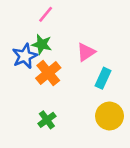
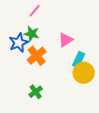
yellow circle: (109, 116) -> (84, 73), moved

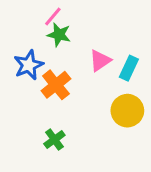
green star: (32, 34) -> (59, 35), moved
cyan rectangle: (79, 60) -> (129, 68), moved

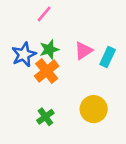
green star: (59, 35) -> (49, 49), moved, turned -30
yellow circle: (127, 111) -> (94, 109), moved

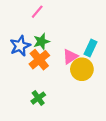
pink triangle: (83, 51) -> (70, 56), moved
yellow circle: (94, 109) -> (82, 69), moved

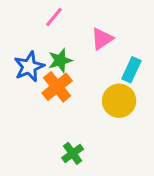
pink triangle: (70, 56) -> (102, 39), moved
green cross: (38, 98) -> (73, 153), moved

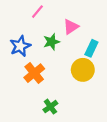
green star: (60, 60) -> (51, 42), moved
orange cross: (57, 87) -> (34, 73), moved

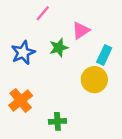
orange cross: (34, 73) -> (21, 100), moved
green cross: (50, 107) -> (57, 121), turned 32

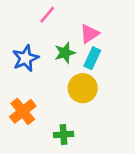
cyan rectangle: (104, 55) -> (92, 58), moved
yellow circle: (94, 80) -> (83, 88), moved

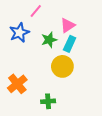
blue star: (25, 58) -> (19, 33), moved

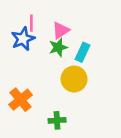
pink line: (36, 11) -> (31, 23), moved, turned -40
pink triangle: (68, 25) -> (61, 30), moved

